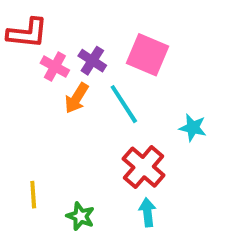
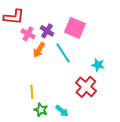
red cross: (144, 167) -> (86, 87), moved
yellow line: (33, 195) -> (32, 92), moved
cyan arrow: (147, 212) -> (62, 111), moved, turned 136

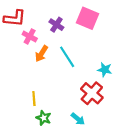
pink square: (75, 28) -> (88, 18), moved
purple cross: (47, 31) -> (56, 25), moved
cyan arrow: (62, 111) -> (78, 119), moved

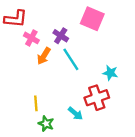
purple cross: (56, 25) -> (61, 36), moved
red cross: (92, 93) -> (97, 98), turned 30
cyan arrow: (78, 119) -> (75, 113), moved

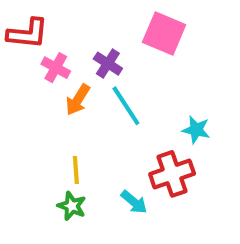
yellow line: (36, 103) -> (76, 170), moved
green star: (46, 124) -> (72, 206), moved

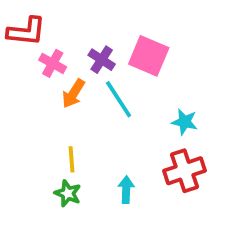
pink square: (164, 33) -> (149, 56), moved
red cross: (172, 174) -> (184, 171), moved
cyan arrow: (134, 202) -> (126, 190), turned -128

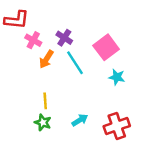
pink square: (149, 56) -> (106, 47), moved, turned 30
red cross: (184, 171) -> (117, 126), moved
cyan arrow: (126, 190) -> (80, 120), turned 56

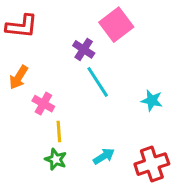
pink cross: (33, 40) -> (43, 104), moved
pink square: (106, 47) -> (116, 25), moved
orange arrow: (46, 59) -> (19, 77), moved

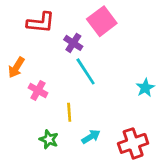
red L-shape: (22, 26) -> (41, 23), moved
cyan star: (152, 101) -> (145, 88), moved, turned 30
yellow line: (59, 131) -> (69, 112), moved

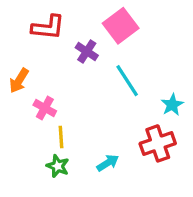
cyan line: (86, 71) -> (127, 81), moved
yellow line: (69, 112) -> (61, 137), moved
red cross: (133, 143) -> (158, 143), moved

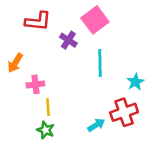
cyan line: (127, 81) -> (100, 63), turned 32
pink cross: (45, 108) -> (35, 84), turned -36
cyan arrow: (108, 163) -> (96, 125), moved

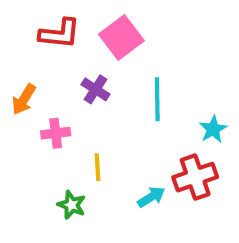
pink square: (95, 20) -> (121, 38), moved
purple cross: (68, 40) -> (96, 89), moved
yellow line: (48, 107) -> (97, 167), moved

